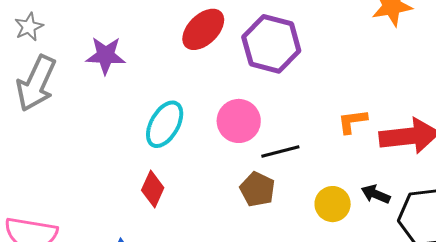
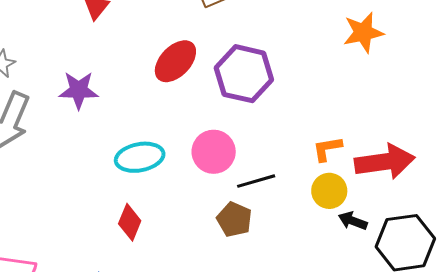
cyan ellipse: (165, 124) -> (140, 157), turned 51
yellow circle: (333, 204) -> (329, 191), moved

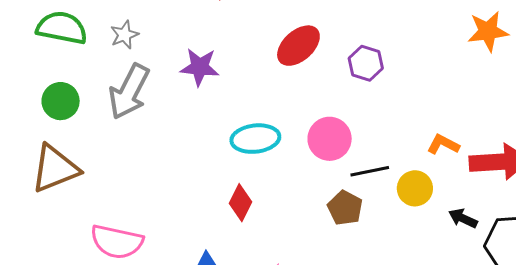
purple hexagon: (244, 74) -> (366, 63), size x0.6
orange L-shape: (327, 149) -> (443, 144), turned 32
yellow circle: (329, 191) -> (415, 188), moved

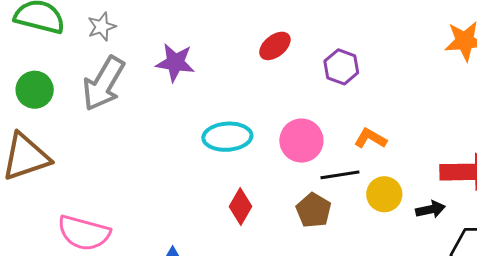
red ellipse: (298, 46) -> (275, 46), size x0.7
orange L-shape: (443, 144) -> (370, 138), moved
red diamond: (240, 203) -> (240, 206), moved
black arrow: (463, 218) -> (431, 210), moved, turned 140

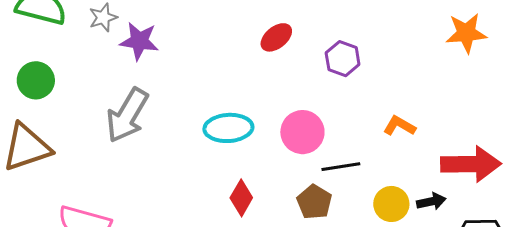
purple star: (175, 63) -> (139, 41), moved
gray arrow: (104, 84) -> (127, 115), moved
orange L-shape: (370, 138) -> (399, 126), moved
yellow circle: (384, 194) -> (391, 204), moved

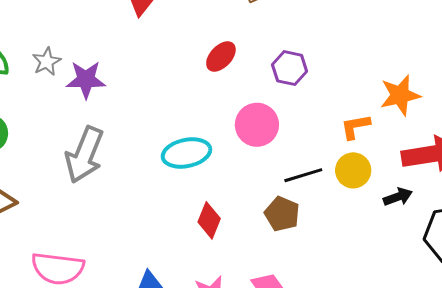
orange star: (466, 33) -> (400, 95), moved
orange L-shape: (399, 126) -> (355, 127), turned -32
pink circle: (302, 132) -> (257, 125), moved
yellow circle: (391, 204) -> (353, 170), moved

